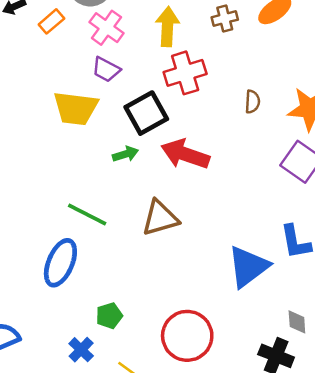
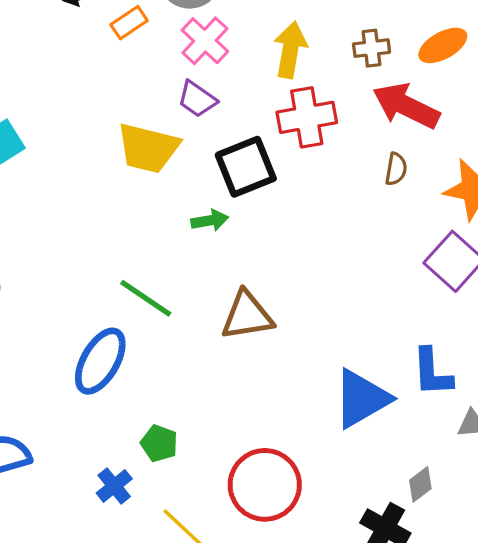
red arrow: (185, 154) -> (406, 106), moved
green pentagon: (109, 316) -> (159, 443), turned 30
gray diamond: (297, 322) -> (420, 484), turned 50

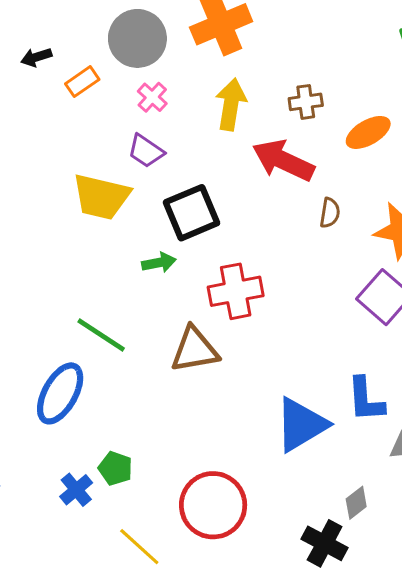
pink cross: (205, 41) -> (152, 97), size x0.7
orange ellipse: (443, 45) -> (368, 132), moved
red arrow: (406, 106) -> (283, 160), moved
red cross: (307, 117) -> (236, 291), moved
blue cross: (114, 486) -> (76, 490), moved

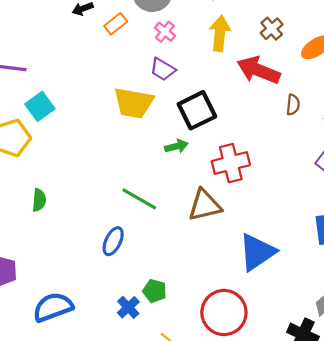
brown cross: (306, 102) -> (272, 29), turned -30
blue ellipse: (60, 393) -> (113, 241), size x0.7
blue triangle: (301, 425) -> (257, 252), moved

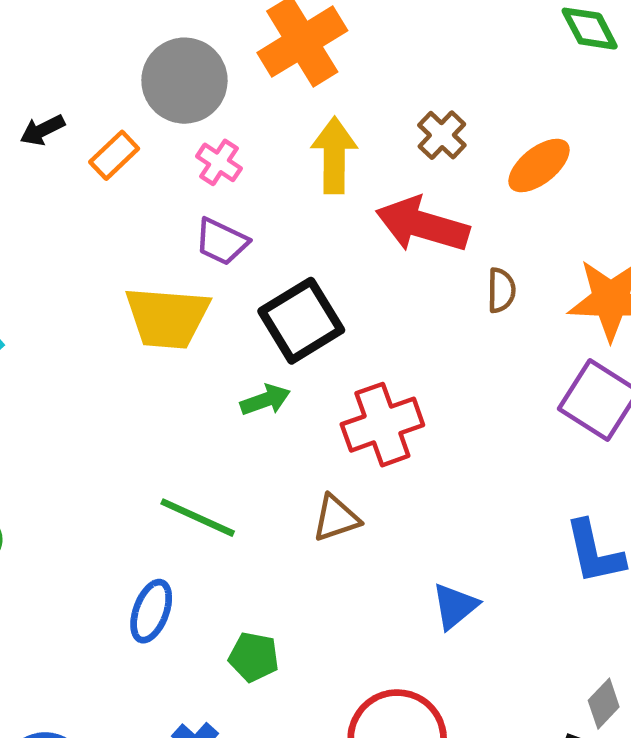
brown triangle: (205, 205) -> (336, 518), size x0.7
blue triangle: (257, 252) -> (455, 606), size x0.6
green pentagon: (155, 291) -> (254, 657), moved

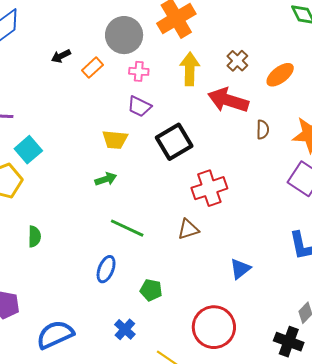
pink cross: (219, 162) -> (139, 71), turned -30
yellow trapezoid: (167, 318) -> (115, 140), size x0.7
green arrow: (265, 400) -> (106, 179), moved

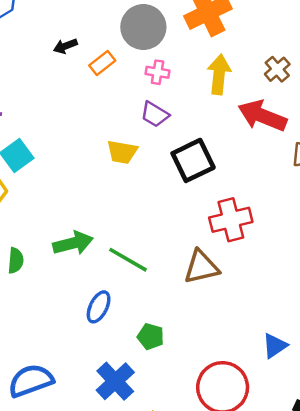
green arrow: (106, 179) -> (73, 243), moved, size x1.5
brown triangle: (188, 229) -> (201, 267), size x1.4
blue triangle: (240, 269) -> (275, 346), moved
blue cross: (125, 329) -> (115, 381), size x1.5

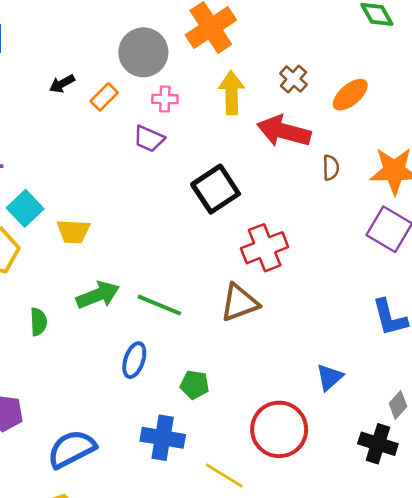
purple trapezoid: (155, 114) -> (149, 139), moved
yellow trapezoid: (122, 152) -> (73, 231), moved
blue cross: (115, 381) -> (163, 438), turned -30

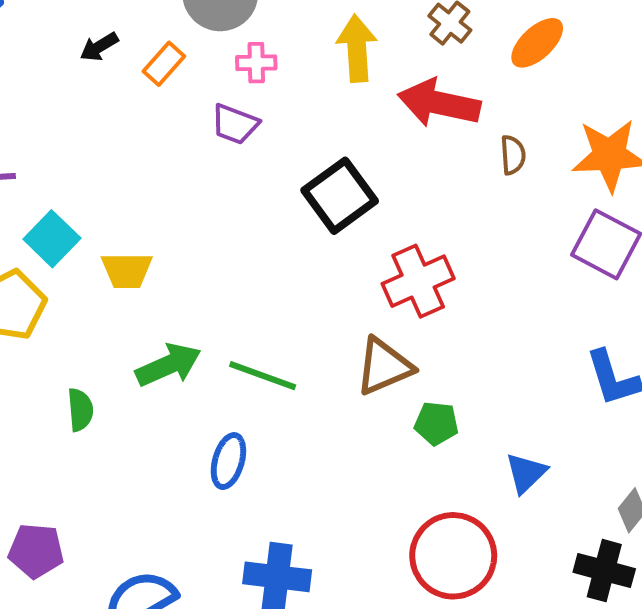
green pentagon: (195, 385) -> (436, 423), moved

